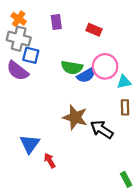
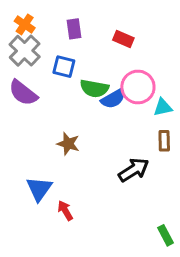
gray cross: (19, 39) -> (25, 51), turned 30
blue square: (31, 55) -> (64, 67), moved
brown star: (75, 117) -> (68, 144), moved, size x0.7
black arrow: (102, 130) -> (134, 170), turned 115

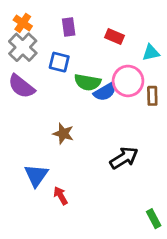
cyan triangle: (163, 107) -> (151, 53), moved
brown rectangle: (164, 141) -> (152, 96), moved

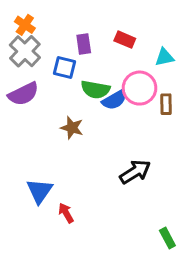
purple rectangle: (69, 27) -> (84, 44), moved
purple semicircle: (21, 86) -> (23, 94), turned -64
brown star: (63, 134) -> (72, 128), moved

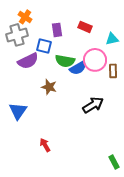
orange cross: (25, 25) -> (25, 17), moved
gray cross: (25, 51) -> (17, 35), turned 30
purple semicircle: (23, 94) -> (28, 61), moved
black arrow: (135, 172) -> (93, 105), moved
blue triangle: (40, 191) -> (18, 111), moved

